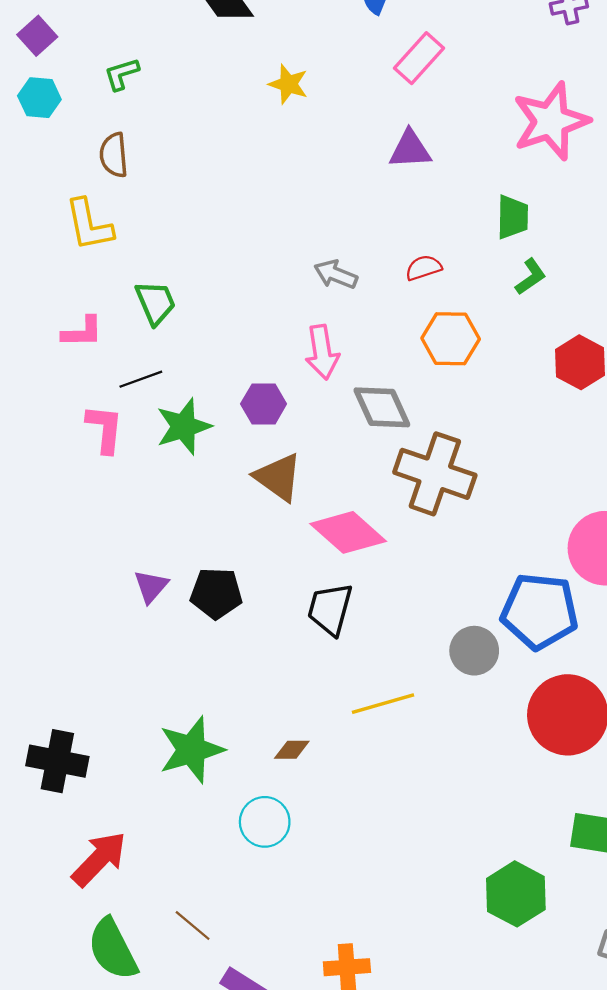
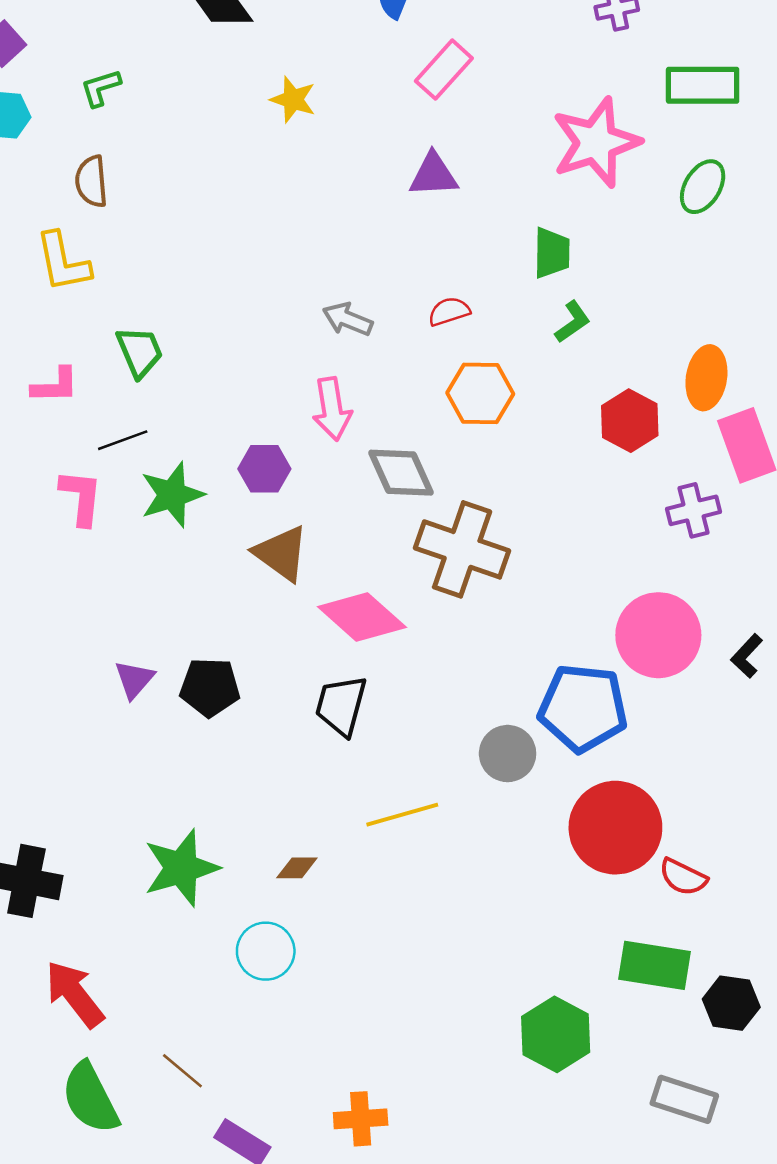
red arrow: (99, 859) -> (75, 994), turned -82

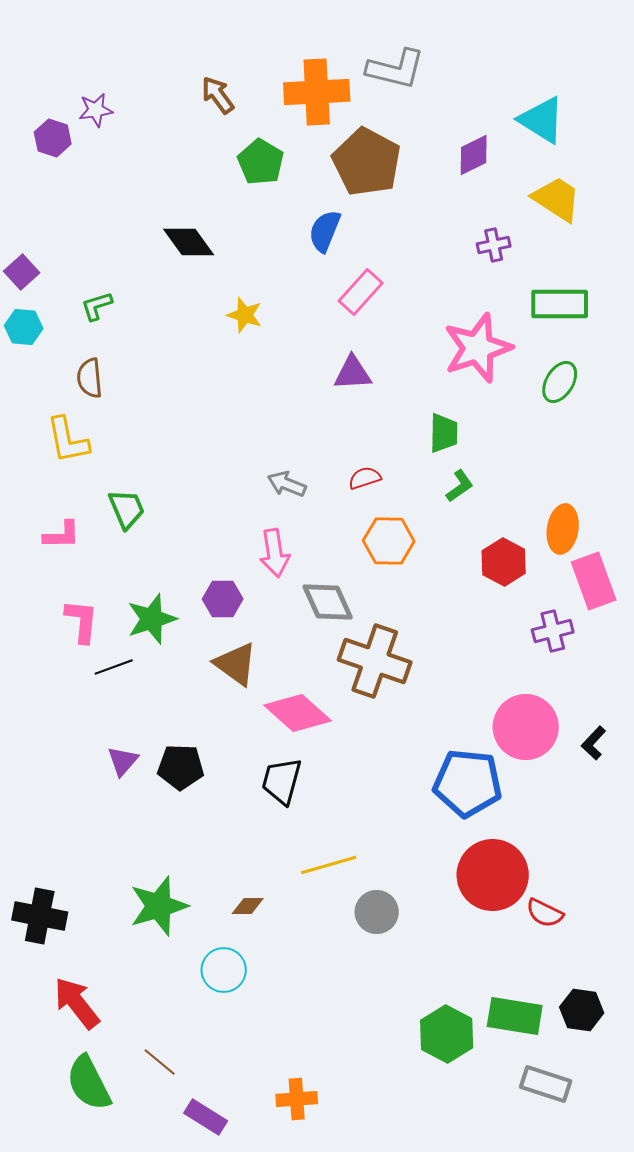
black line: (123, 440) -> (114, 667), moved
gray circle: (508, 754) -> (377, 912), moved
green rectangle: (654, 965) -> (515, 1016), moved

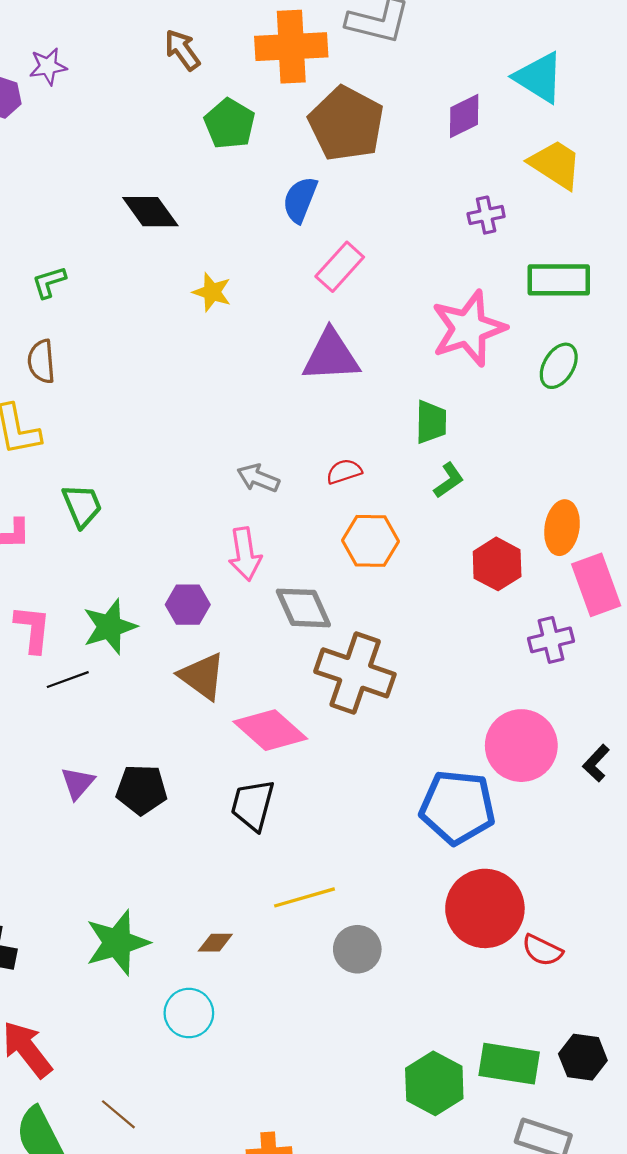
purple triangle: (353, 373) -> (331, 356), size x1.4

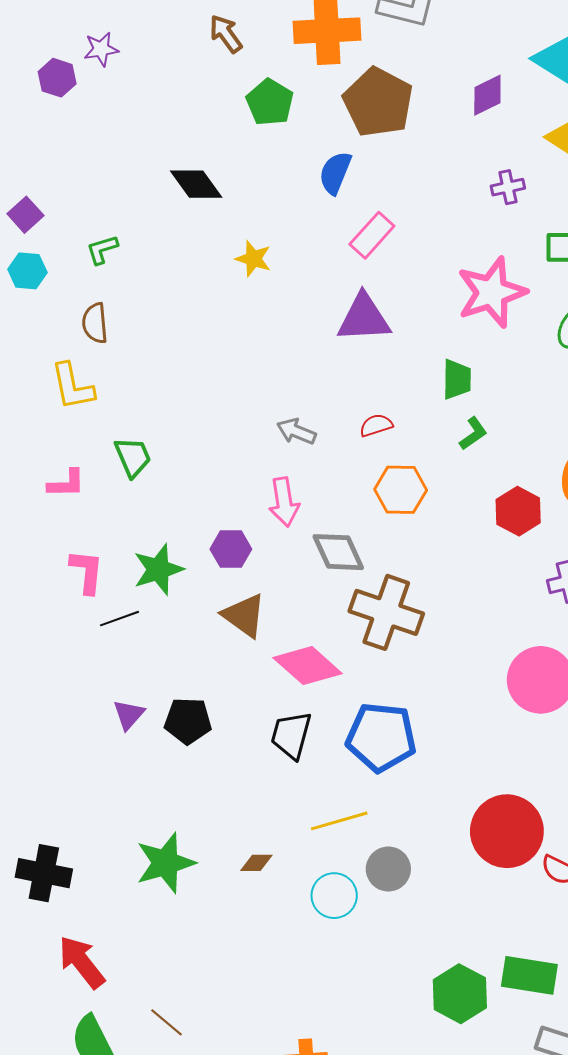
blue pentagon: (457, 807) -> (381, 737), moved
cyan circle: (189, 1013) -> (334, 896), moved

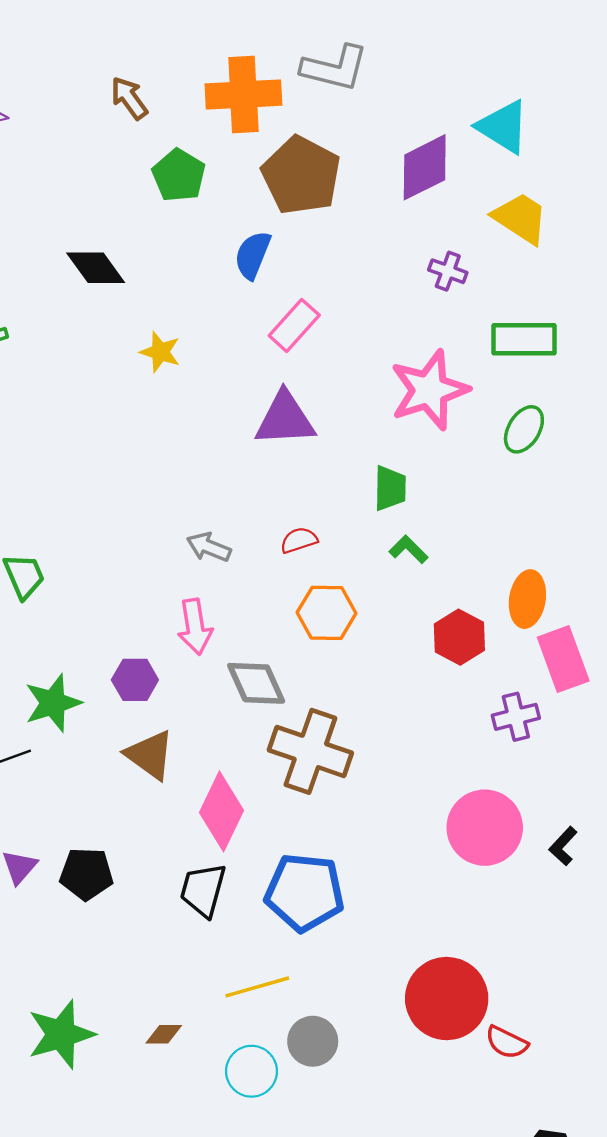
purple diamond: (487, 95) -> (425, 167), size x1.4
purple cross: (508, 187) -> (448, 271), turned 32
green L-shape: (473, 433) -> (409, 549), turned -100
pink diamond: (308, 666) -> (221, 811), turned 74

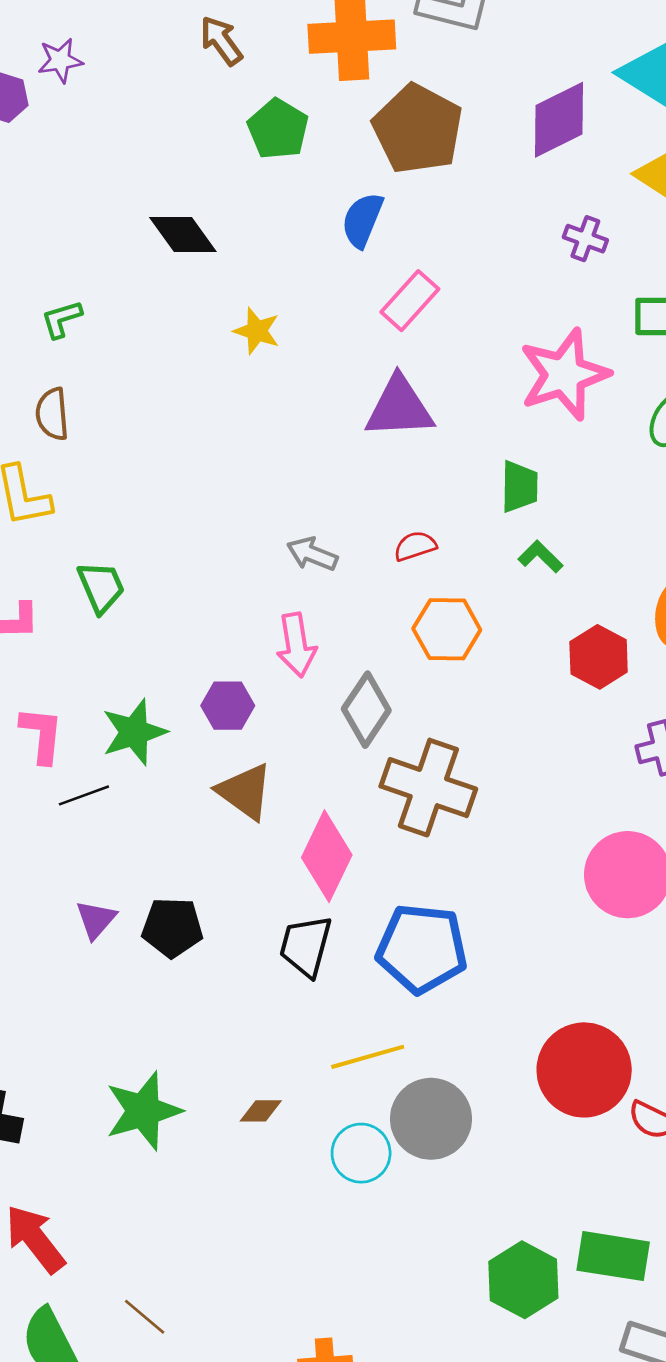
gray diamond: (256, 683) -> (366, 710), turned 58
gray circle: (313, 1041) -> (431, 1119), size x1.4

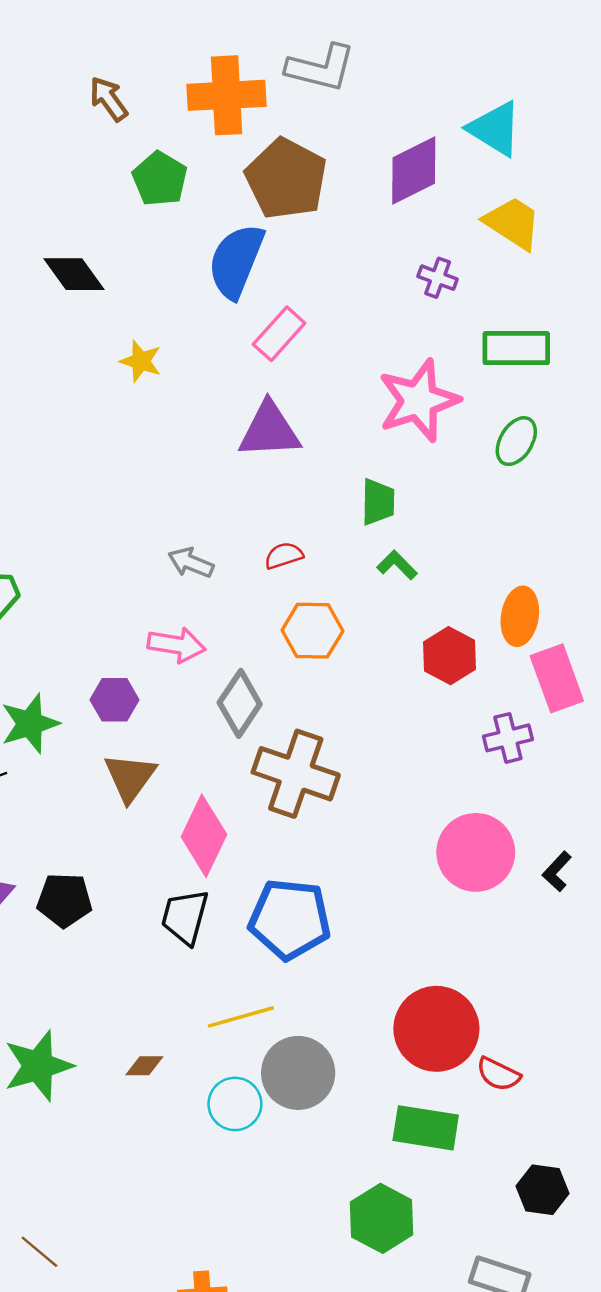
blue semicircle: (362, 220) -> (236, 261), size x1.5
pink arrow: (296, 645) -> (176, 645), turned -72
brown triangle: (245, 792) -> (130, 777), turned 30
green rectangle: (613, 1256) -> (426, 1128), moved

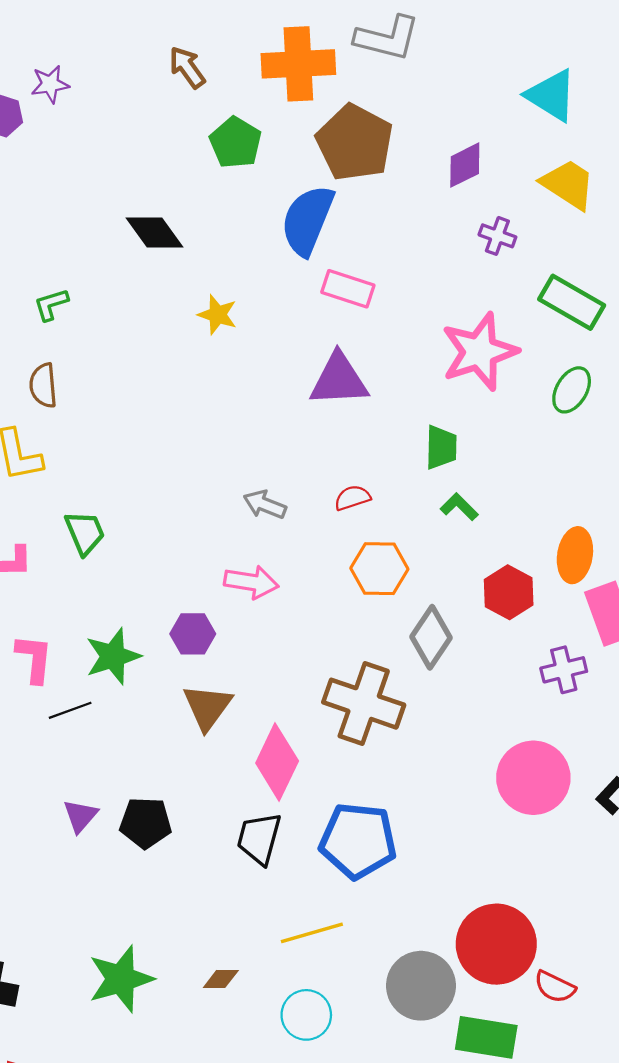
purple diamond: (414, 170) -> (465, 165), moved, size x0.7
pink rectangle: (279, 334) -> (348, 289), turned 66
green rectangle: (516, 348) -> (572, 302), turned 30
gray diamond: (240, 703) -> (431, 637), moved
gray circle: (298, 1073) -> (421, 986), moved

